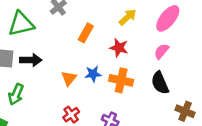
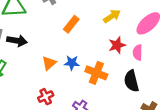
red star: (119, 48) -> (117, 45), moved, turned 30
pink semicircle: (161, 51) -> (138, 52), turned -48

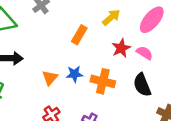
orange rectangle: (71, 24) -> (79, 35), moved
pink semicircle: (138, 52) -> (144, 53), turned 128

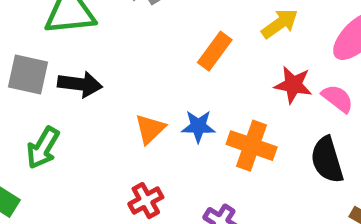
red star: (121, 48) -> (293, 85), turned 30

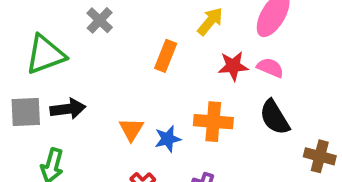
blue star: (198, 126) -> (168, 139), moved

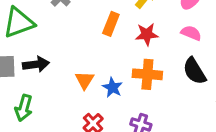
red star: (233, 66) -> (147, 34), moved
blue star: (168, 139) -> (112, 87), turned -30

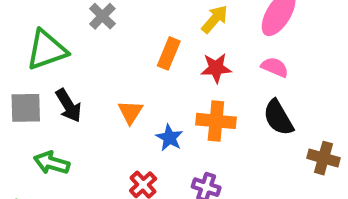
black arrow: (36, 64) -> (69, 105), turned 65
orange triangle: (85, 80) -> (130, 112), moved
green arrow: (24, 108) -> (52, 163), turned 90

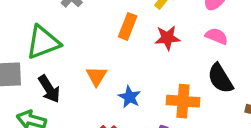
green triangle: (47, 50) -> (43, 42), moved
black arrow: (69, 105) -> (49, 89), moved
orange cross: (216, 121) -> (183, 101), moved

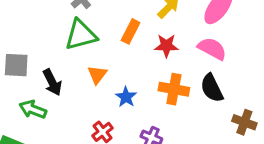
pink semicircle: (217, 36) -> (212, 49), size x1.4
green triangle: (43, 42) -> (81, 35), moved
orange cross: (183, 101) -> (174, 89), moved

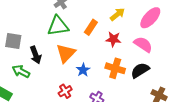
orange triangle: (97, 75) -> (66, 53), size x1.5
black semicircle: (212, 88) -> (140, 70), turned 78

